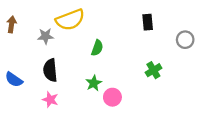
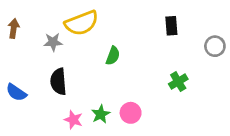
green star: (94, 83) -> (101, 114), moved
pink star: (50, 100) -> (73, 120), moved

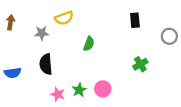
yellow semicircle: (82, 23) -> (64, 18), size x0.7
blue semicircle: (16, 92) -> (13, 73), turned -42

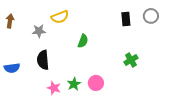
gray circle: (169, 36) -> (151, 16), moved

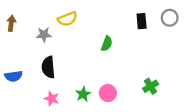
green semicircle: (83, 41) -> (107, 44), moved
green cross: (131, 60) -> (151, 86), moved
pink star: (54, 88) -> (52, 99), moved

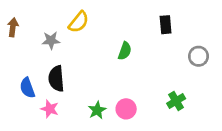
gray circle: (170, 18) -> (198, 56), moved
yellow semicircle: (67, 19) -> (79, 22), turned -30
blue semicircle: (13, 76) -> (27, 88), moved, turned 78
pink star: (52, 99) -> (50, 109), moved

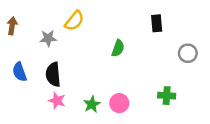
blue semicircle: (27, 88) -> (20, 72), moved
green cross: (176, 101) -> (167, 96), turned 35
pink star: (50, 109) -> (57, 101), moved

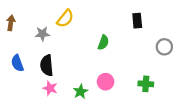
pink circle: (119, 103) -> (106, 82), moved

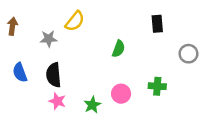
green cross: (146, 84) -> (157, 86), moved

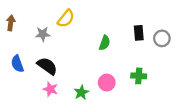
black rectangle: (157, 24) -> (139, 33), moved
gray circle: (188, 54) -> (162, 38), moved
black semicircle: (54, 75) -> (47, 66), turned 130

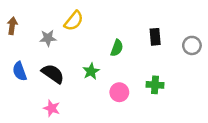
gray circle: (162, 38) -> (192, 45), moved
pink star: (50, 89) -> (52, 108), moved
green star: (81, 92) -> (91, 71), moved

